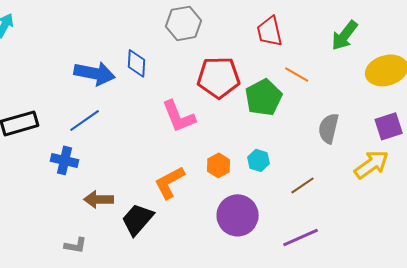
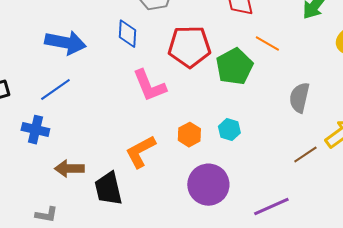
blue diamond: (137, 63) -> (127, 34), moved
brown line: (303, 185) -> (305, 155), moved
black trapezoid: (138, 219) -> (108, 189), turned -54

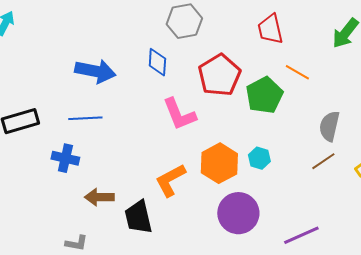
red pentagon: (189, 47) -> (219, 75), turned -30
blue line: (55, 90) -> (85, 118), turned 32
orange hexagon: (189, 135) -> (219, 163), size x1.6
brown line: (305, 155) -> (323, 161), moved

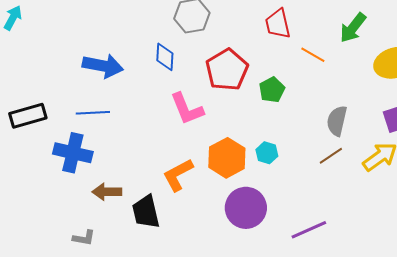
orange line: (297, 72) -> (313, 55), moved
green pentagon: (264, 95) -> (272, 90), size x0.7
blue cross: (65, 158) -> (73, 153), size x1.4

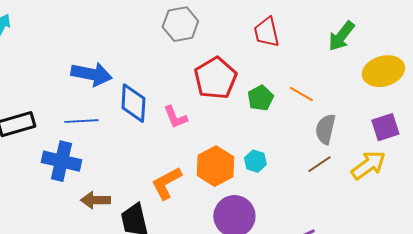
orange line: (313, 55) -> (301, 94), moved
blue diamond: (165, 57) -> (133, 103), moved, size x1.4
pink L-shape: (187, 109) -> (175, 117), size x0.7

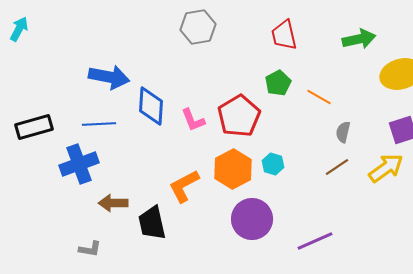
green arrow: (341, 36) -> (359, 39), turned -140
red pentagon: (215, 78) -> (239, 116), moved
green pentagon: (260, 98) -> (278, 83), moved
gray semicircle: (325, 129) -> (343, 132), size x0.7
blue cross: (61, 161) -> (79, 164), turned -33

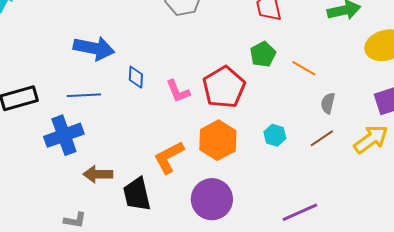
blue diamond: (151, 106) -> (136, 77), size x0.6
cyan hexagon: (273, 164) -> (275, 135), moved
purple circle: (252, 219) -> (212, 199), moved

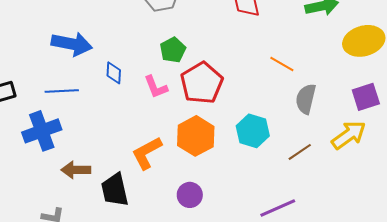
green pentagon: (263, 54) -> (173, 50), moved
gray semicircle: (328, 103) -> (306, 99), size x1.4
cyan hexagon: (275, 135) -> (253, 131), size x1.5
brown line: (322, 138) -> (300, 152), moved
purple circle: (212, 199) -> (190, 195), size x0.6

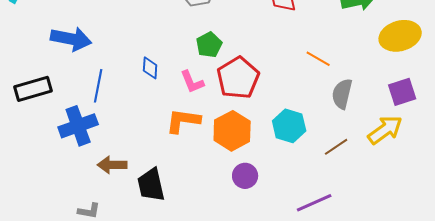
blue arrow: (72, 44) -> (71, 39), moved
blue line: (62, 91) -> (98, 86), turned -76
orange L-shape: (147, 153) -> (183, 121), moved, turned 36
purple circle: (190, 195) -> (245, 176), moved

